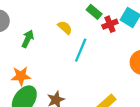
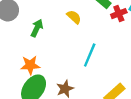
cyan line: (81, 50) -> (90, 55), moved

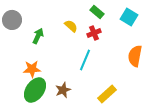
red cross: (119, 14) -> (94, 33), moved

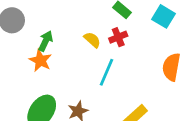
yellow semicircle: (71, 26) -> (92, 40), moved
orange star: (32, 69) -> (40, 60), moved, turned 30

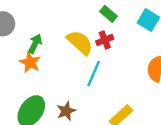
yellow semicircle: (92, 40) -> (80, 42), size x1.6

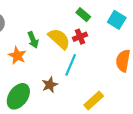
green arrow: (35, 44) -> (33, 40), moved, turned 133
brown star: (66, 111) -> (50, 85), moved

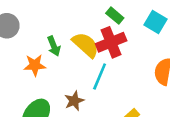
red cross: (80, 37) -> (111, 42), size x1.6
orange star: (17, 55) -> (35, 65), turned -30

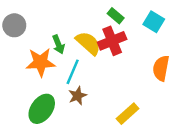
orange star: (35, 65) -> (41, 62), size x1.4
cyan line: (100, 77) -> (73, 72), moved

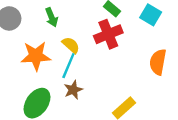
yellow semicircle: (88, 43) -> (71, 45), moved, size x0.7
green arrow: (58, 44) -> (52, 17), moved

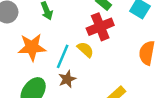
yellow semicircle: (71, 45) -> (85, 50), moved

